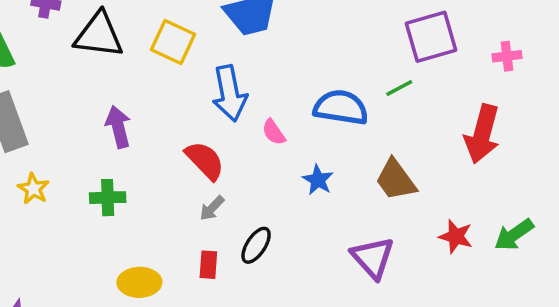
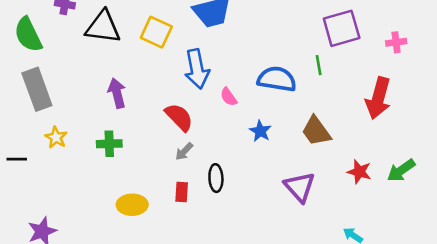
green line: (399, 88) -> (319, 65), turned -72
black ellipse: (256, 245) -> (216, 178), turned -36

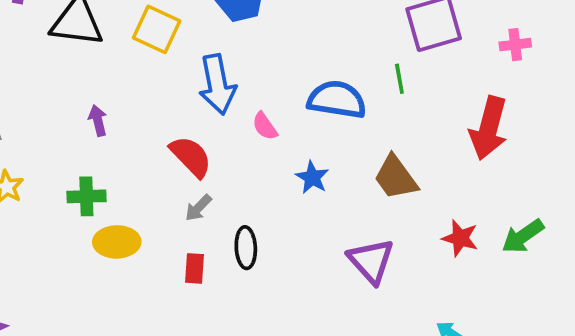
purple arrow: (117, 93) -> (98, 120), size x0.7
yellow ellipse: (132, 205) -> (117, 242), moved

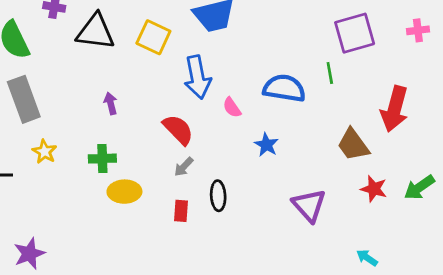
pink cross: (515, 45) -> (418, 30), moved
brown trapezoid: (396, 177) -> (353, 145), moved

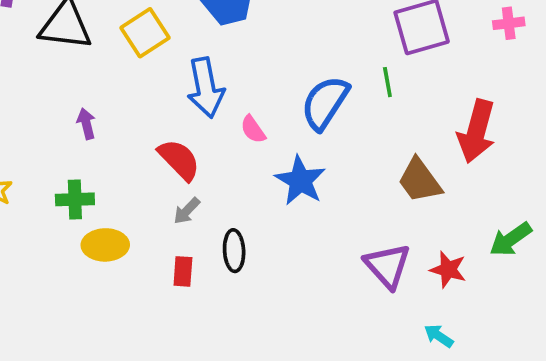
yellow square: (153, 37) -> (145, 33), turned 32
blue semicircle: (284, 88) -> (325, 103), turned -66
blue star: (266, 145) -> (300, 181), size x1.5
red star: (374, 189) -> (448, 270), moved
purple triangle: (309, 205) -> (387, 266), moved

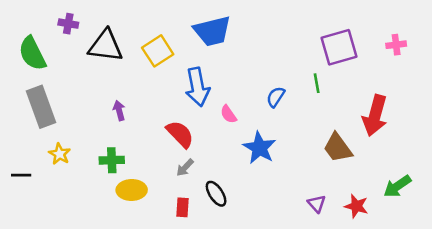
blue semicircle: (325, 103) -> (276, 97), size x0.6
black ellipse: (234, 251) -> (216, 194), turned -30
purple triangle: (387, 266) -> (317, 204), size x0.6

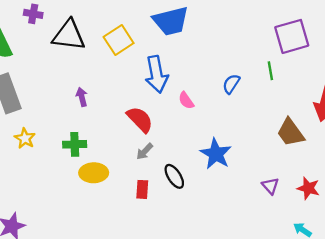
blue star: (260, 148) -> (216, 154), moved

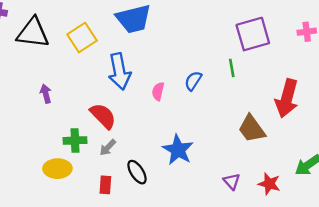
pink semicircle: (186, 100) -> (158, 91), moved, turned 48
green cross: (75, 144) -> (75, 140), moved

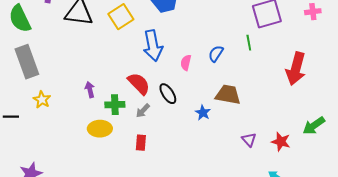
purple arrow: (46, 94) -> (90, 90), moved
brown trapezoid: (252, 129) -> (228, 95), moved, turned 136
blue star: (178, 150) -> (203, 113), size x0.6
black ellipse: (137, 172) -> (168, 94), moved

